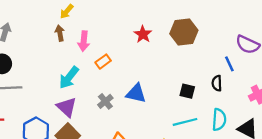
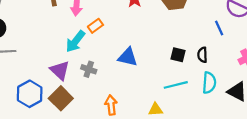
cyan arrow: (69, 78) -> (75, 41), moved
black semicircle: (217, 83) -> (202, 55), moved
gray cross: (105, 101) -> (89, 69), moved, turned -32

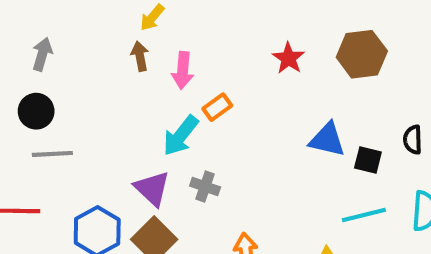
black semicircle: (202, 55) -> (413, 140), moved
blue triangle: (128, 57) -> (327, 140), moved

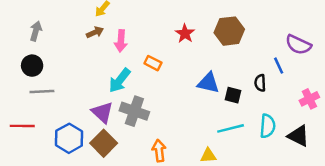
brown arrow: (140, 56) -> (95, 32), turned 77
orange rectangle: (217, 107) -> (153, 63), moved, turned 63
gray cross: (205, 187) -> (134, 111), size x1.6

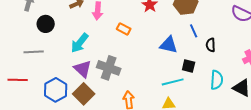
black circle: (32, 66) -> (46, 24), moved
blue line: (279, 66) -> (194, 31), moved
cyan arrow: (120, 80) -> (80, 43), moved
black square: (233, 95) -> (189, 66), moved
cyan line: (231, 128) -> (173, 82), moved

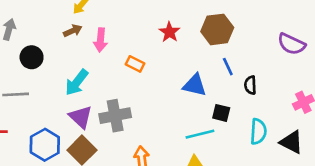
gray cross: (109, 68) -> (115, 116), turned -30

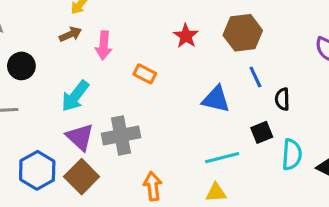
black square: (221, 113) -> (262, 132), moved, turned -36

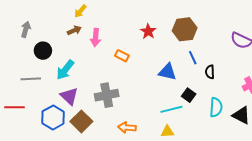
cyan arrow: (75, 96) -> (65, 70), moved
black square: (262, 132) -> (189, 95), moved, turned -32
purple triangle: (80, 137) -> (69, 96), moved
orange arrow: (153, 186) -> (127, 128), turned -78

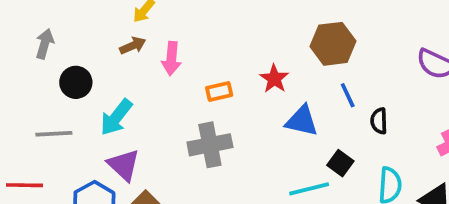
red star: (148, 31) -> (274, 79), moved
orange rectangle: (122, 56) -> (219, 92), turned -40
gray cross: (107, 95) -> (210, 145), moved

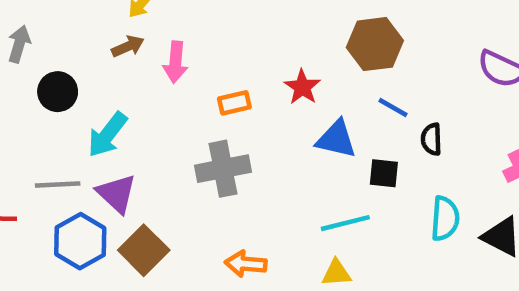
blue line: (348, 95) -> (393, 107), turned -35
gray line: (54, 134) -> (58, 185), moved
black square: (340, 163) -> (384, 173), moved, turned -30

